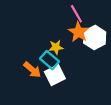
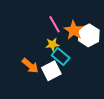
pink line: (76, 14) -> (54, 24), moved
cyan rectangle: (50, 60) -> (61, 57), moved

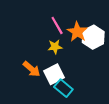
cyan rectangle: (61, 57) -> (63, 88), moved

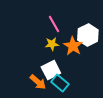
orange star: (77, 32) -> (73, 46), moved
orange arrow: (32, 69) -> (38, 82), moved

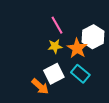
cyan rectangle: (60, 83) -> (80, 74), moved

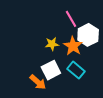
pink line: (57, 25) -> (71, 19), moved

